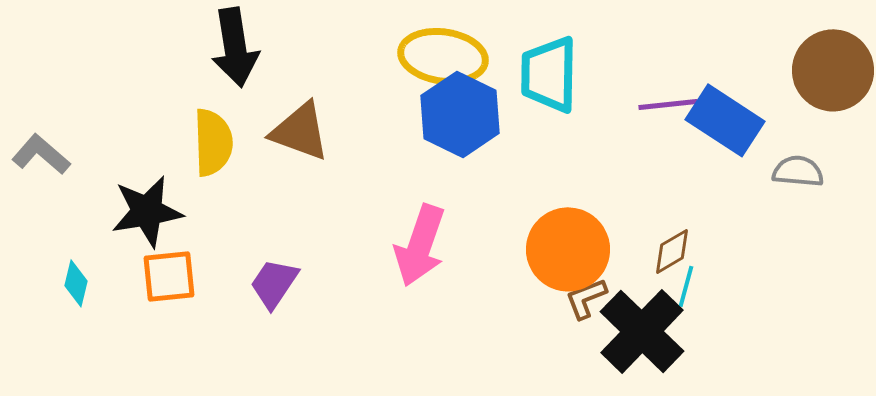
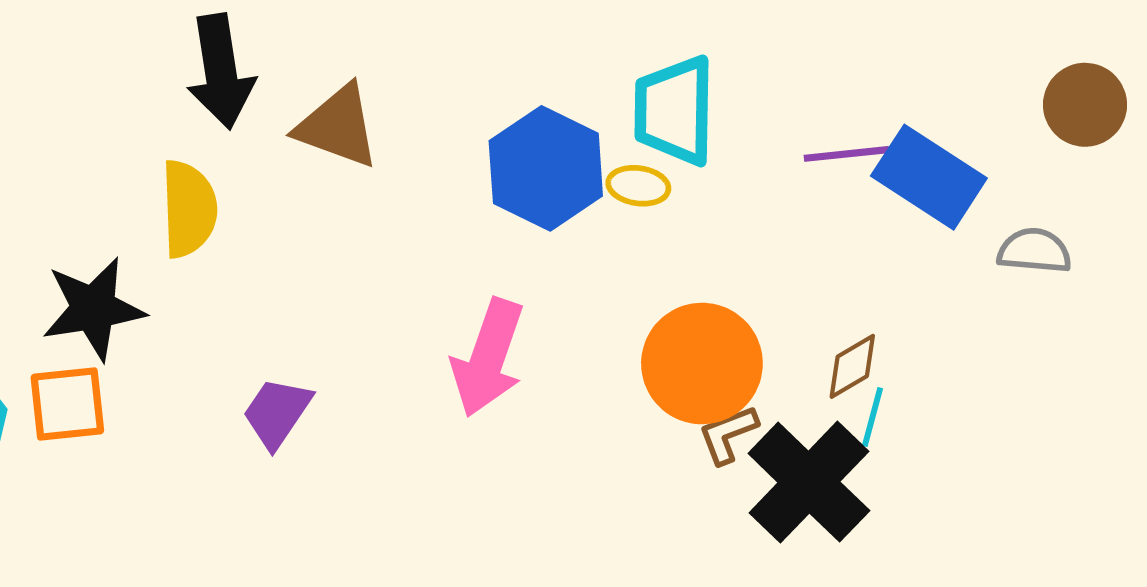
yellow ellipse: (443, 56) -> (638, 186), moved, size x0.5
brown circle: (833, 70) -> (1085, 105), size x0.7
brown triangle: (300, 131) -> (338, 126), moved
orange square: (169, 276) -> (67, 404), moved

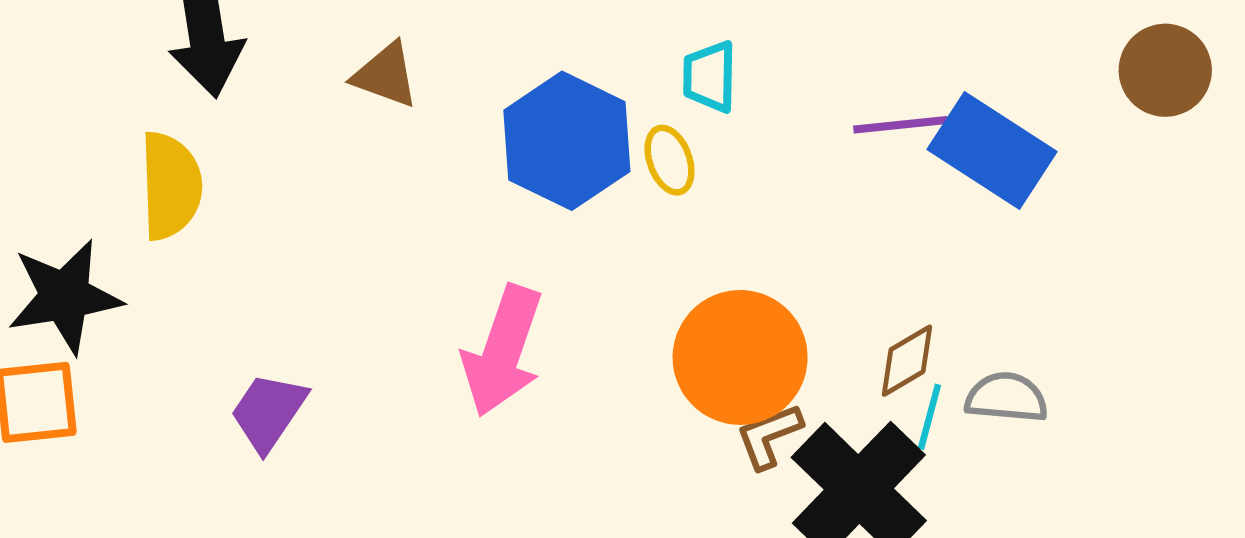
cyan trapezoid: (674, 111) -> (710, 77), size x0.6
brown triangle: (338, 126) -> (386, 75), moved, size x0.7
yellow ellipse: (638, 186) -> (670, 160), turned 62
gray semicircle: (1034, 251) -> (1006, 398), moved

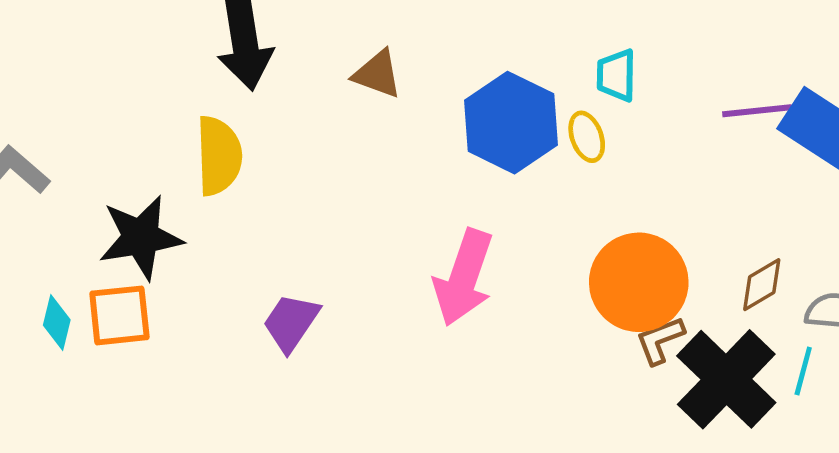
cyan line: (929, 417) -> (803, 371), moved

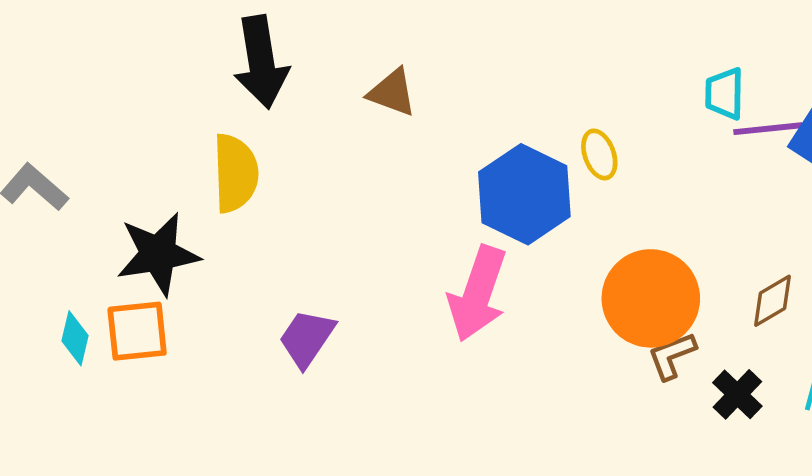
cyan trapezoid: (616, 75) -> (725, 94), moved
blue hexagon: (511, 123) -> (524, 194), moved
black cross: (726, 379) -> (737, 394), size x0.5

